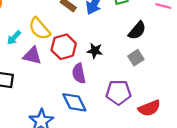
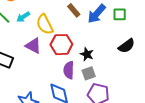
cyan arrow: (14, 38) -> (23, 17), moved
gray square: (136, 58) -> (89, 73), moved

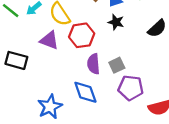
black star: (87, 54) -> (116, 22), moved

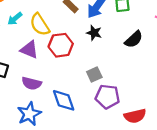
purple semicircle: (93, 64) -> (32, 83), moved, turned -72

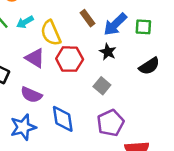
gray square: (94, 75) -> (102, 86), moved, turned -35
purple pentagon: (107, 97) -> (111, 123), turned 30

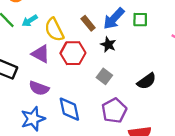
brown rectangle: (88, 18) -> (88, 23), moved
black semicircle: (149, 66) -> (147, 81), moved

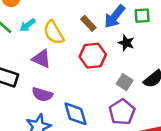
black star: (108, 45) -> (126, 43), moved
red hexagon: (73, 53) -> (93, 56), moved
gray square: (104, 76) -> (125, 82), moved

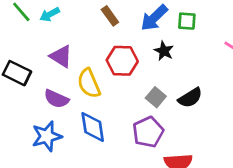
brown rectangle: (88, 23) -> (110, 16), moved
yellow semicircle: (54, 33) -> (89, 83), moved

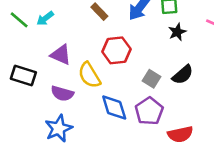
black star: (164, 51) -> (177, 32), moved, turned 30
blue diamond: (93, 127) -> (114, 107), moved

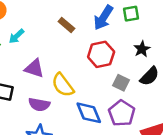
black star: (177, 32) -> (142, 49), moved
red hexagon: (116, 50) -> (101, 54), moved

